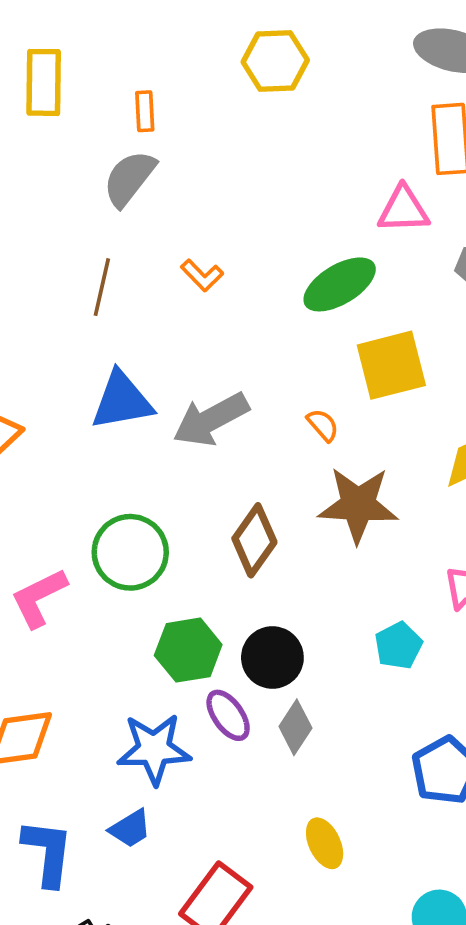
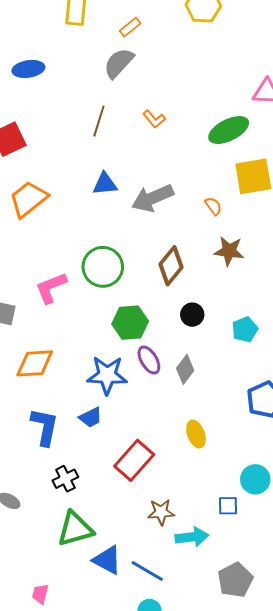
orange rectangle: (145, 111) -> (130, 27), turned 50
blue triangle: (122, 401) -> (105, 184), size x0.7
brown star: (358, 505) -> (229, 251), size x0.7
black circle: (272, 657) -> (192, 315), moved, size x0.7

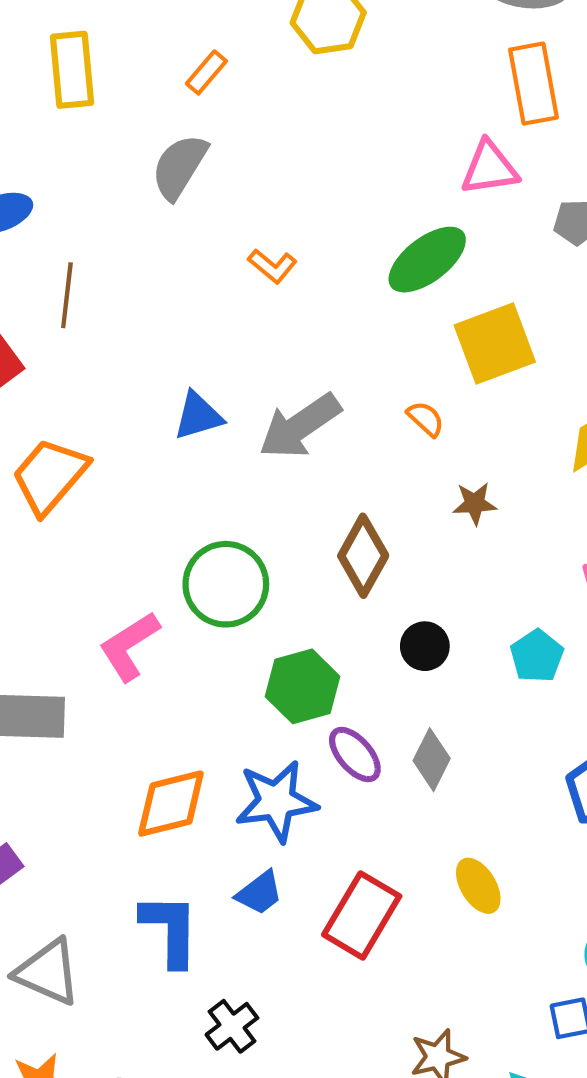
orange rectangle: (130, 27) -> (206, 72), moved
brown line: (99, 121) -> (67, 295), moved
brown star: (229, 251) -> (475, 504), size x0.7
orange diamond: (35, 363) -> (171, 804), moved
red rectangle: (134, 460) -> (362, 915), moved

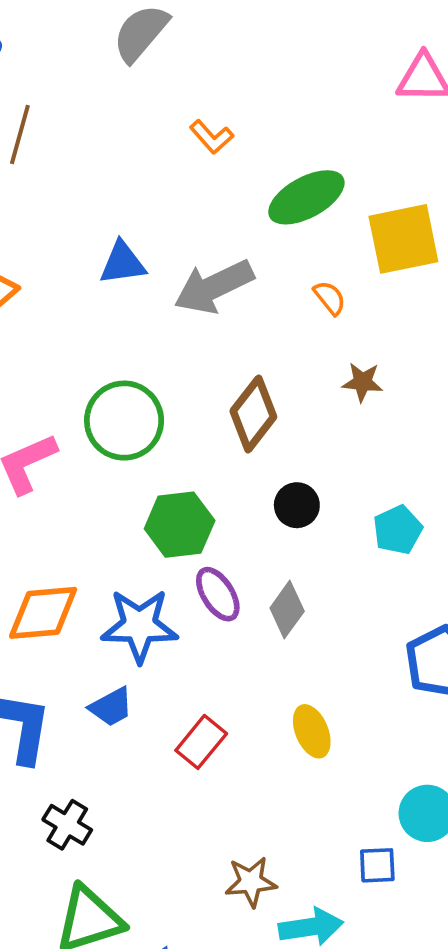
green ellipse: (427, 260) -> (306, 197), moved
red rectangle: (362, 915) -> (201, 742), size x0.7
black cross: (232, 1026) -> (67, 825), turned -30

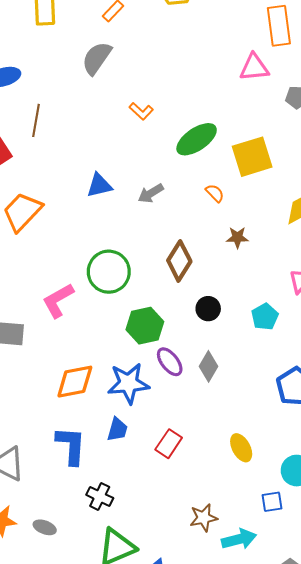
gray arrow: (214, 287) -> (151, 193), size x0.6
blue trapezoid: (111, 707) -> (117, 429), turned -40
yellow ellipse: (312, 731) -> (241, 448), moved

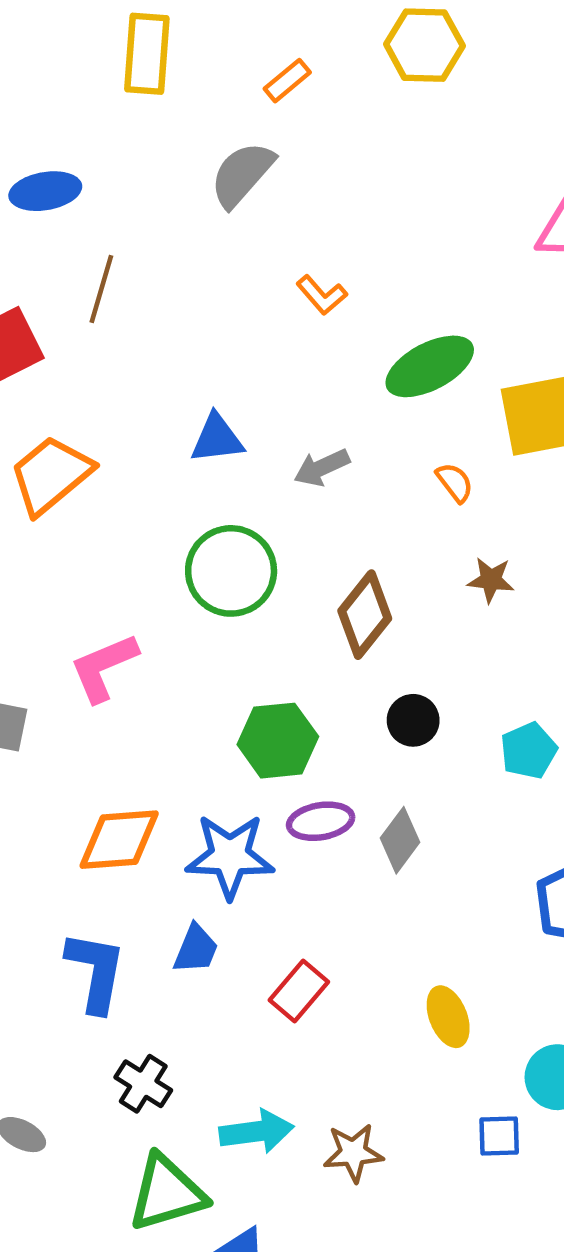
green circle: (109, 272) -> (231, 571), moved
purple ellipse: (170, 362) -> (321, 821), turned -68
cyan arrow: (239, 539) -> (257, 1131), moved

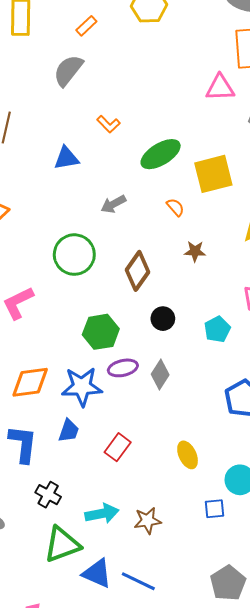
blue triangle: (217, 439) -> (66, 158), moved

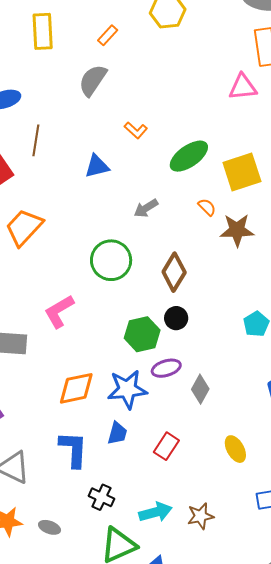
brown star: (195, 251) -> (237, 230), moved, size x1.6
black circle: (163, 319) -> (176, 318), moved
gray diamond: (160, 375) -> (200, 389), moved

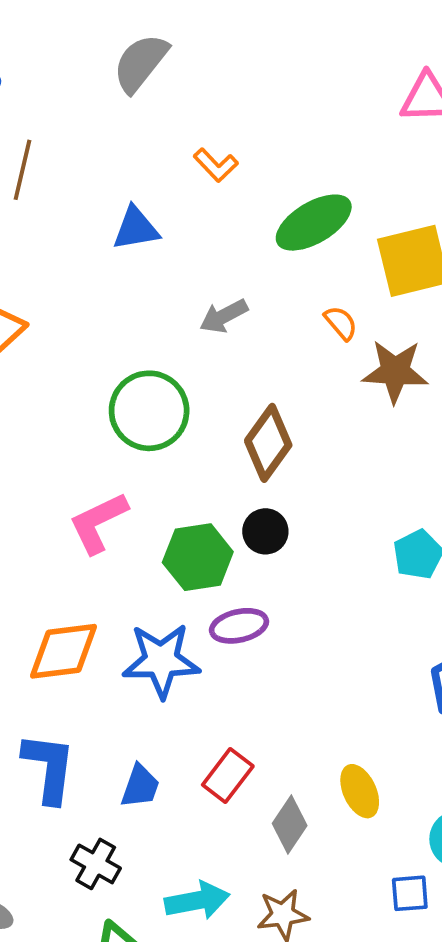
pink L-shape: (59, 311) -> (98, 523), moved
gray diamond: (200, 389) -> (290, 824), moved
blue trapezoid: (117, 433) -> (140, 786), moved

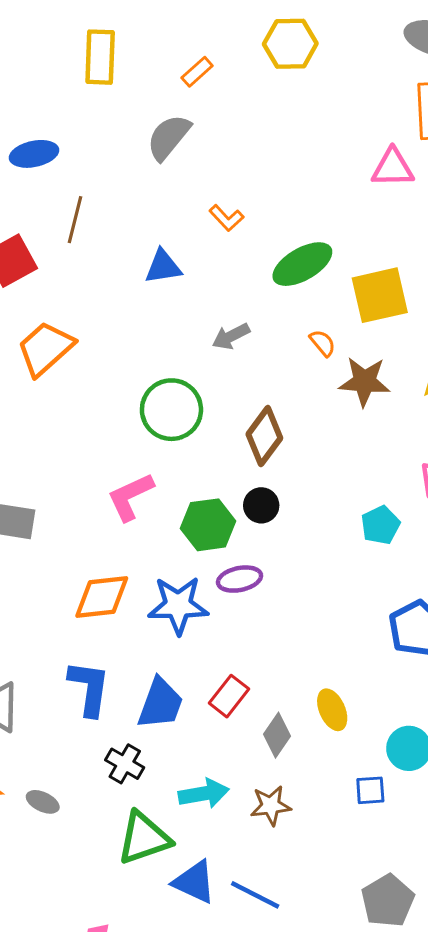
blue trapezoid: (140, 786) -> (160, 704), size x1.5

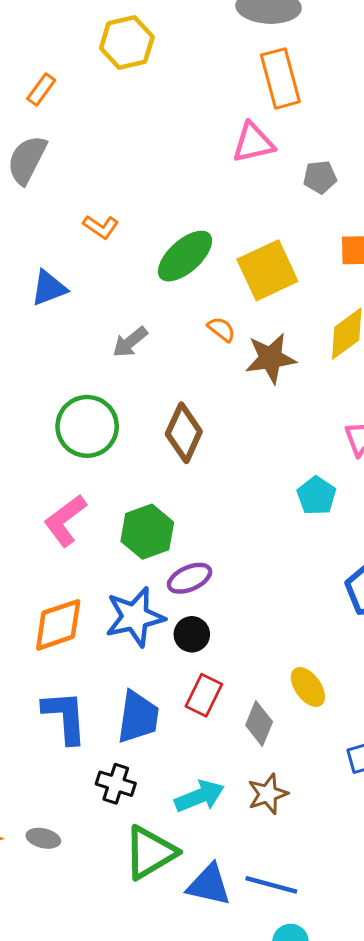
black circle: (261, 505) -> (192, 634), moved

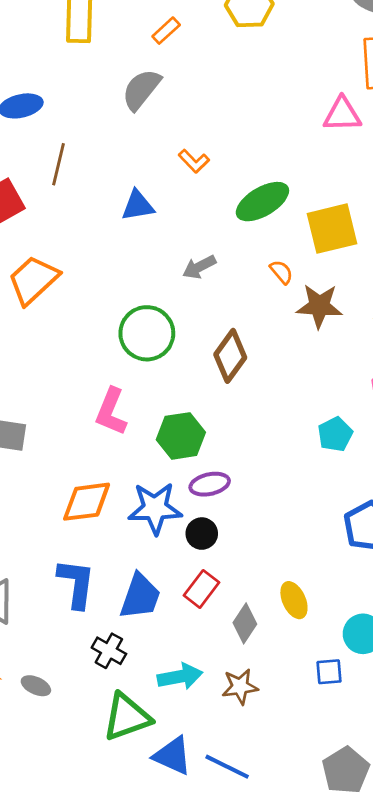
pink L-shape: (65, 520) -> (111, 412), turned -42

